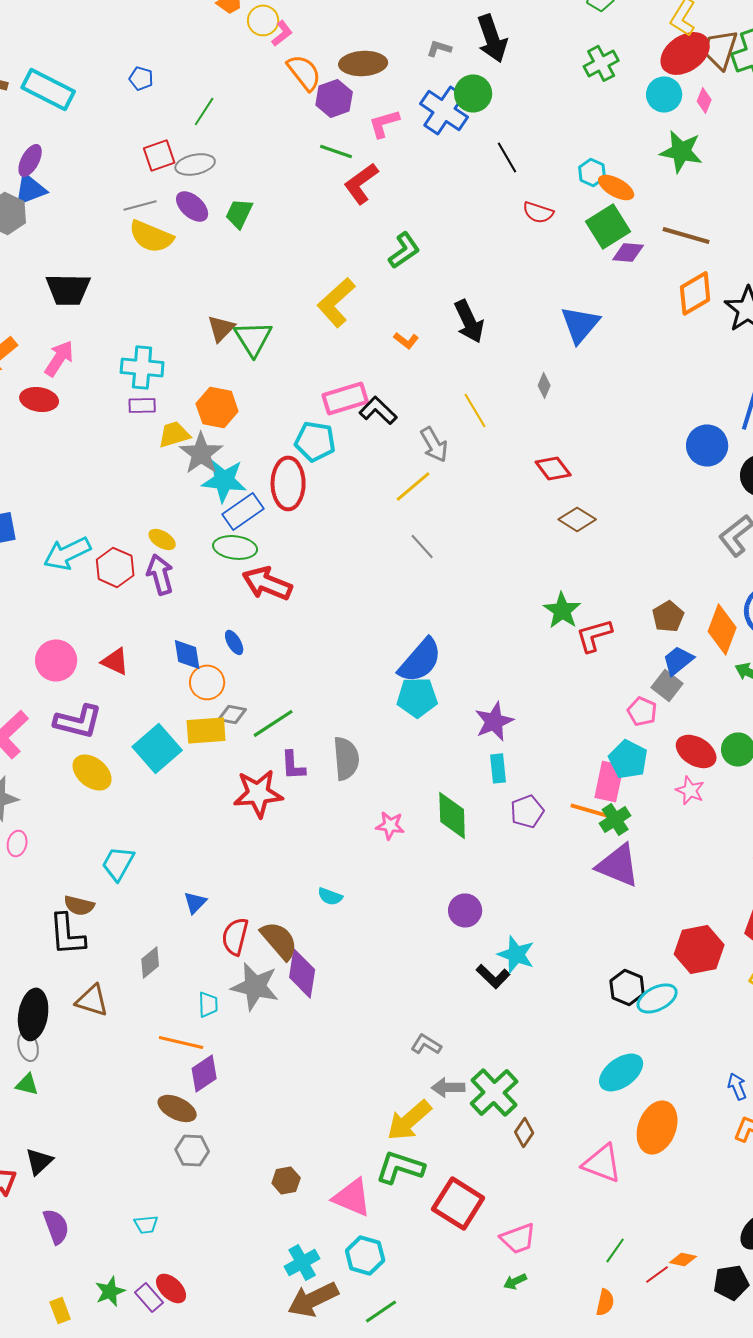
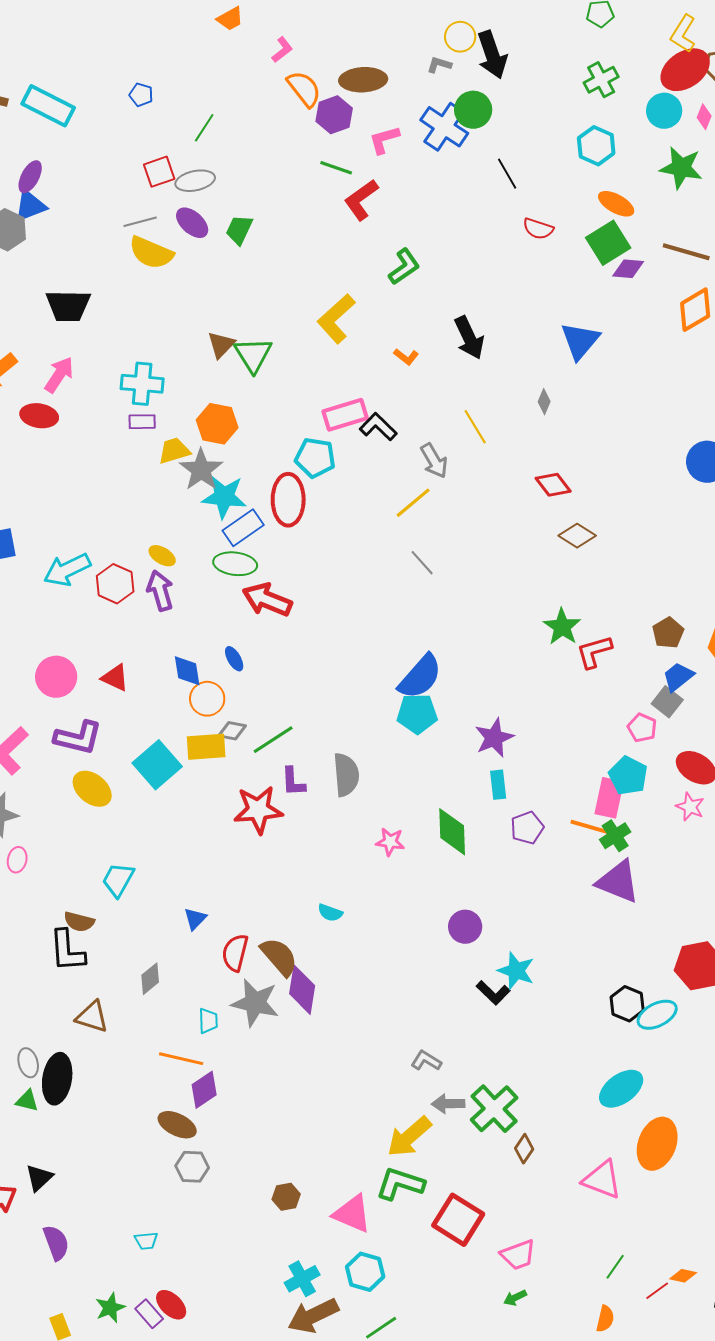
yellow circle: (263, 20) -> (460, 37), moved
cyan hexagon: (592, 172) -> (596, 146), moved, size x1.4
black ellipse: (33, 1014) -> (57, 1079), moved

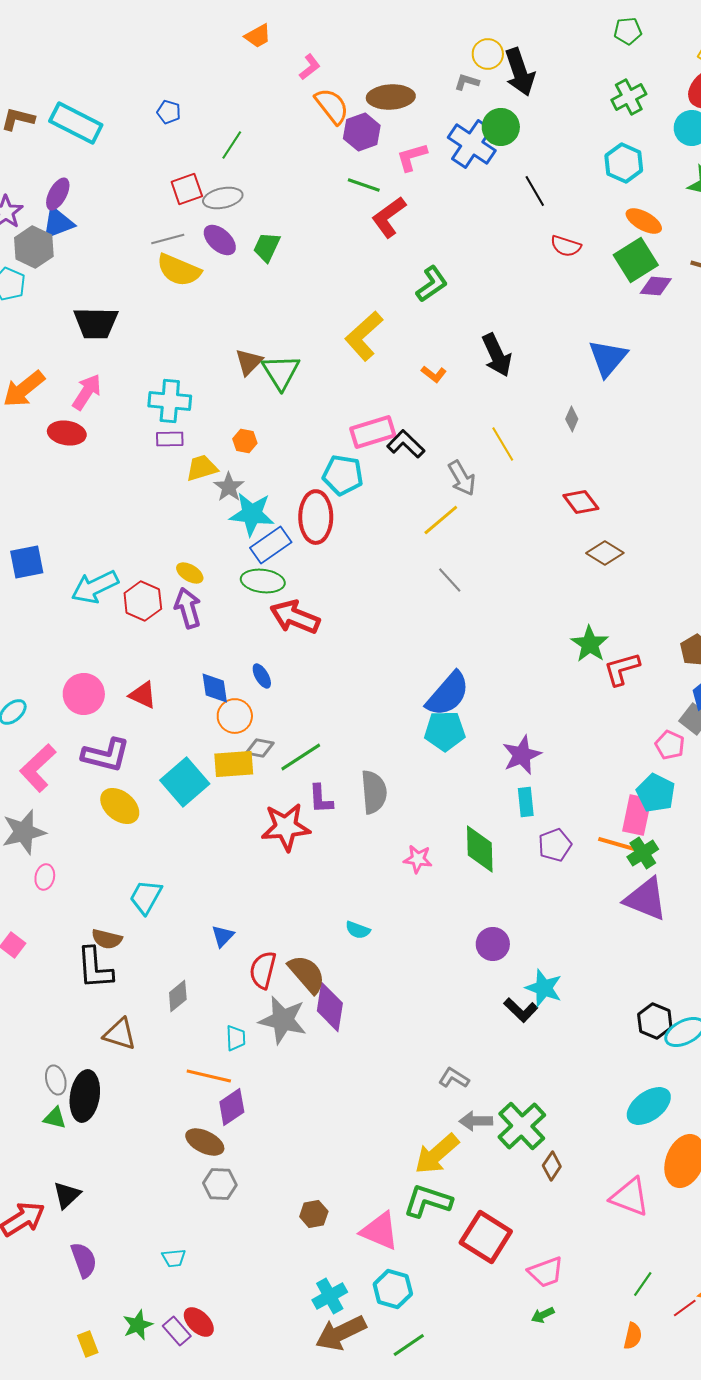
orange hexagon: (217, 424) -> (245, 441), size x0.6
gray star: (201, 470) -> (229, 487), size x0.7

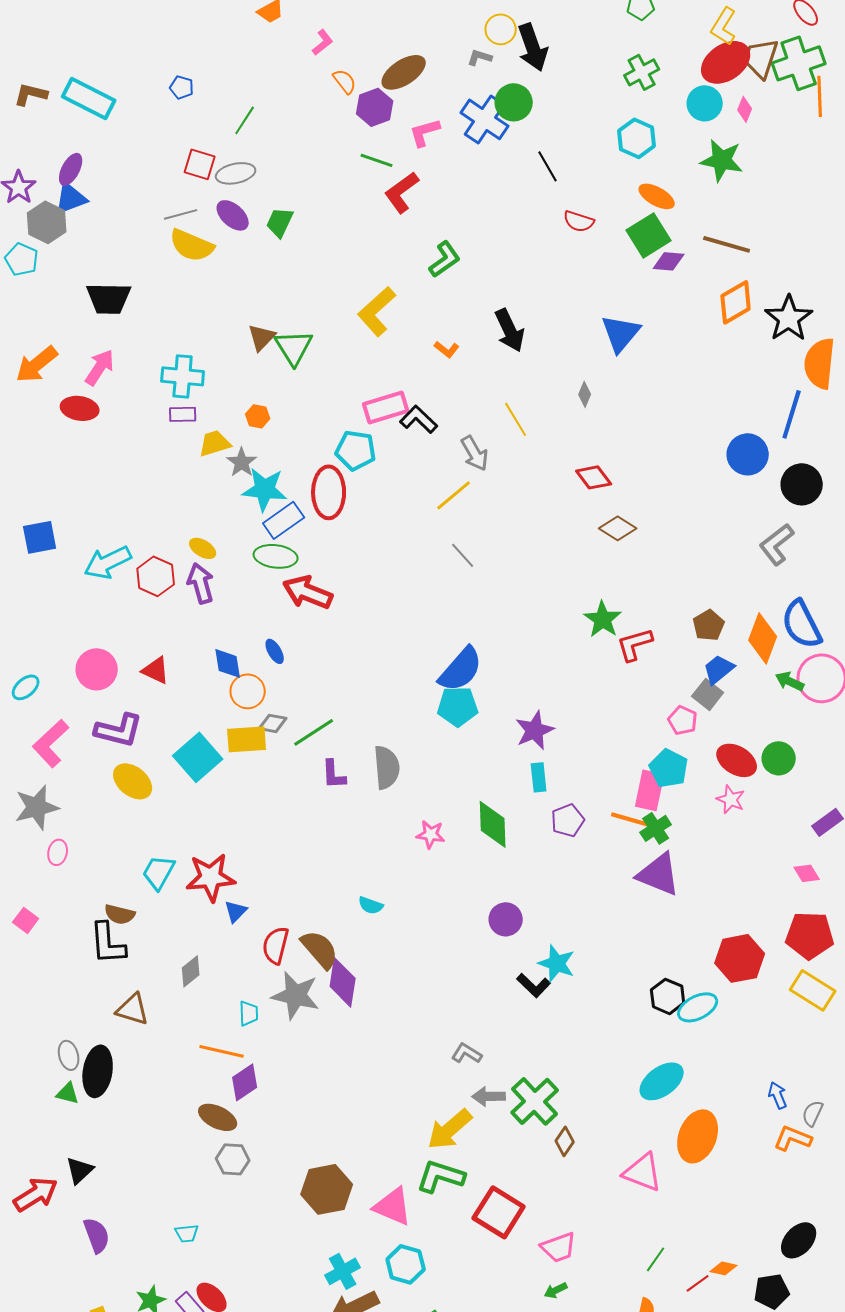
brown ellipse: (391, 97) -> (404, 72), turned -30
orange semicircle: (332, 106) -> (345, 81), size x0.7
red square: (187, 189) -> (200, 164), turned 36
red star: (286, 827) -> (211, 877), moved
brown hexagon: (314, 1214) -> (327, 1189), size x1.8

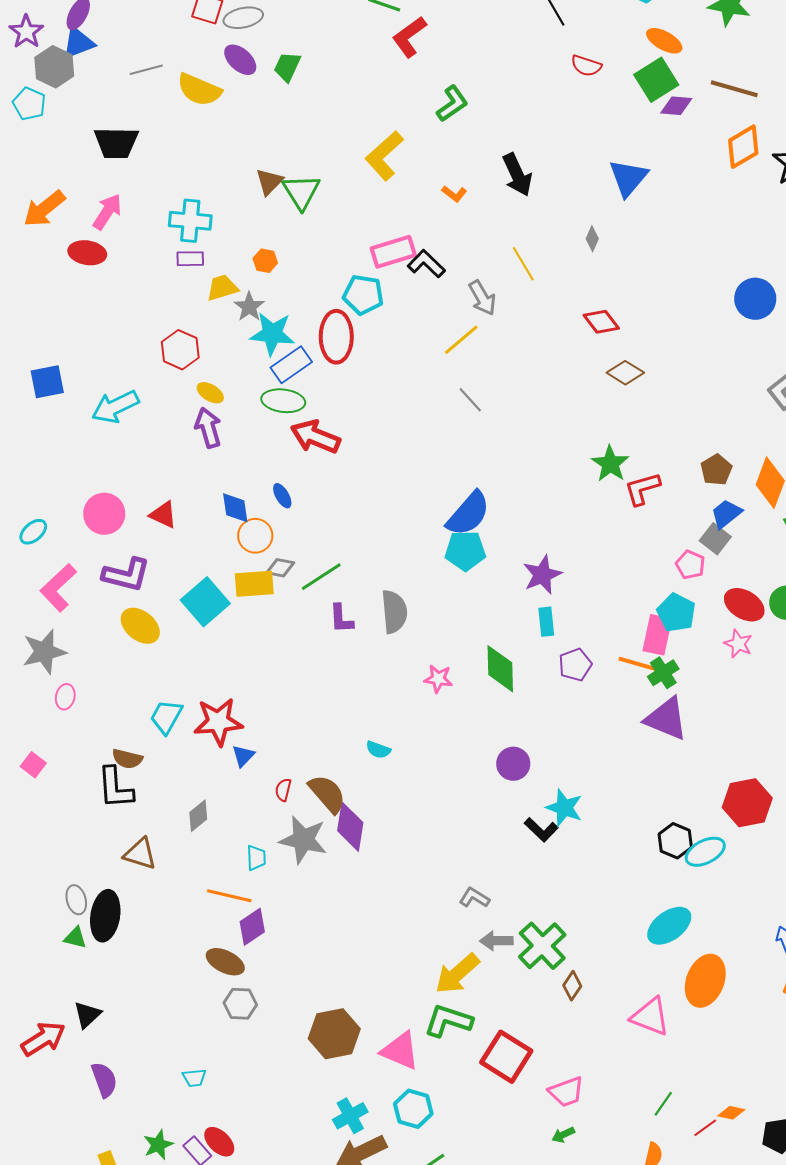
gray line: (181, 214) -> (146, 70), moved
red hexagon: (156, 576) -> (180, 350), moved
red semicircle: (276, 945) -> (283, 790), size x0.6

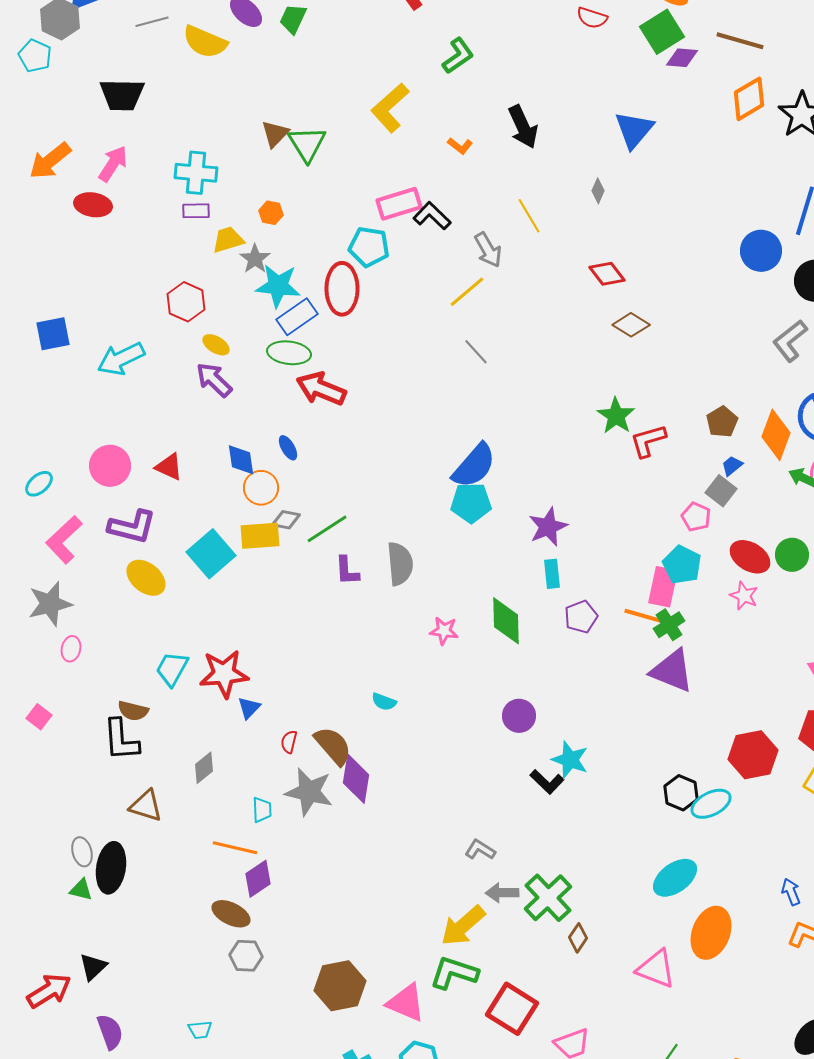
purple arrow: (208, 428) -> (214, 380), turned -30
blue trapezoid: (726, 514) -> (732, 466), size x0.7

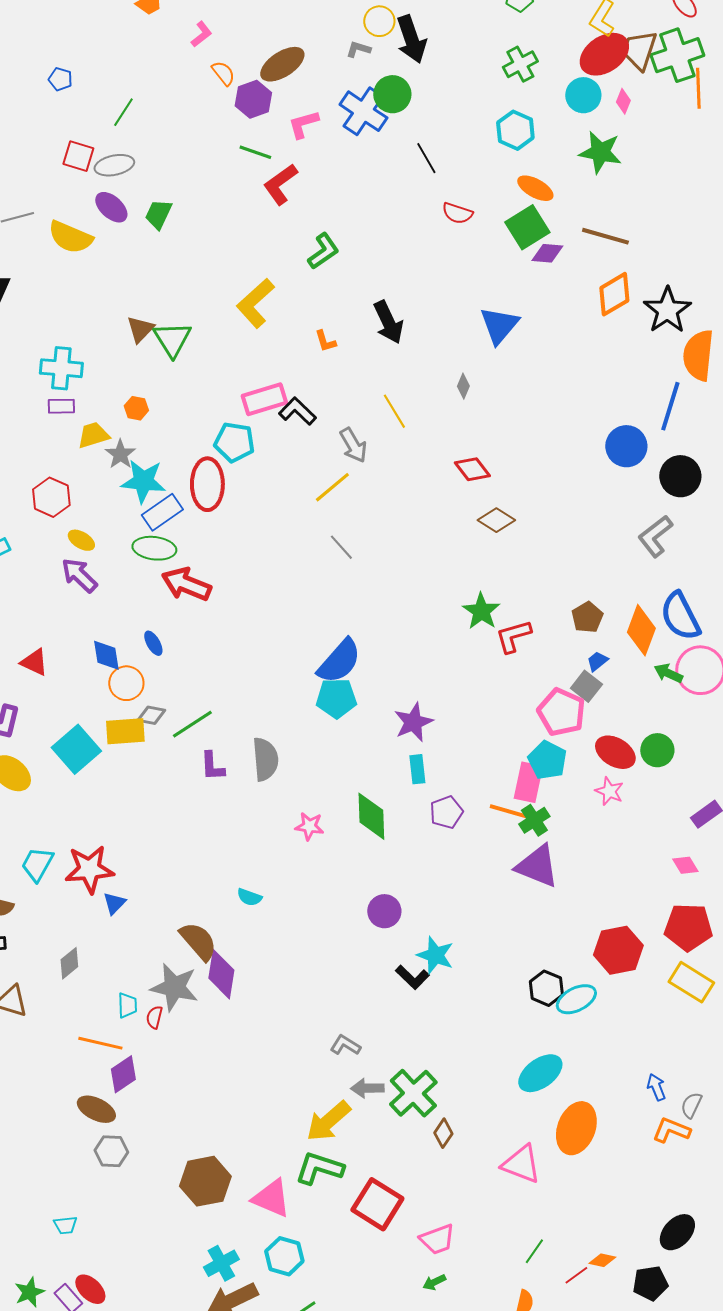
orange L-shape: (460, 146) -> (325, 341), turned 35
pink pentagon: (696, 517) -> (561, 712), size x1.6
red semicircle: (289, 742) -> (154, 1017), moved

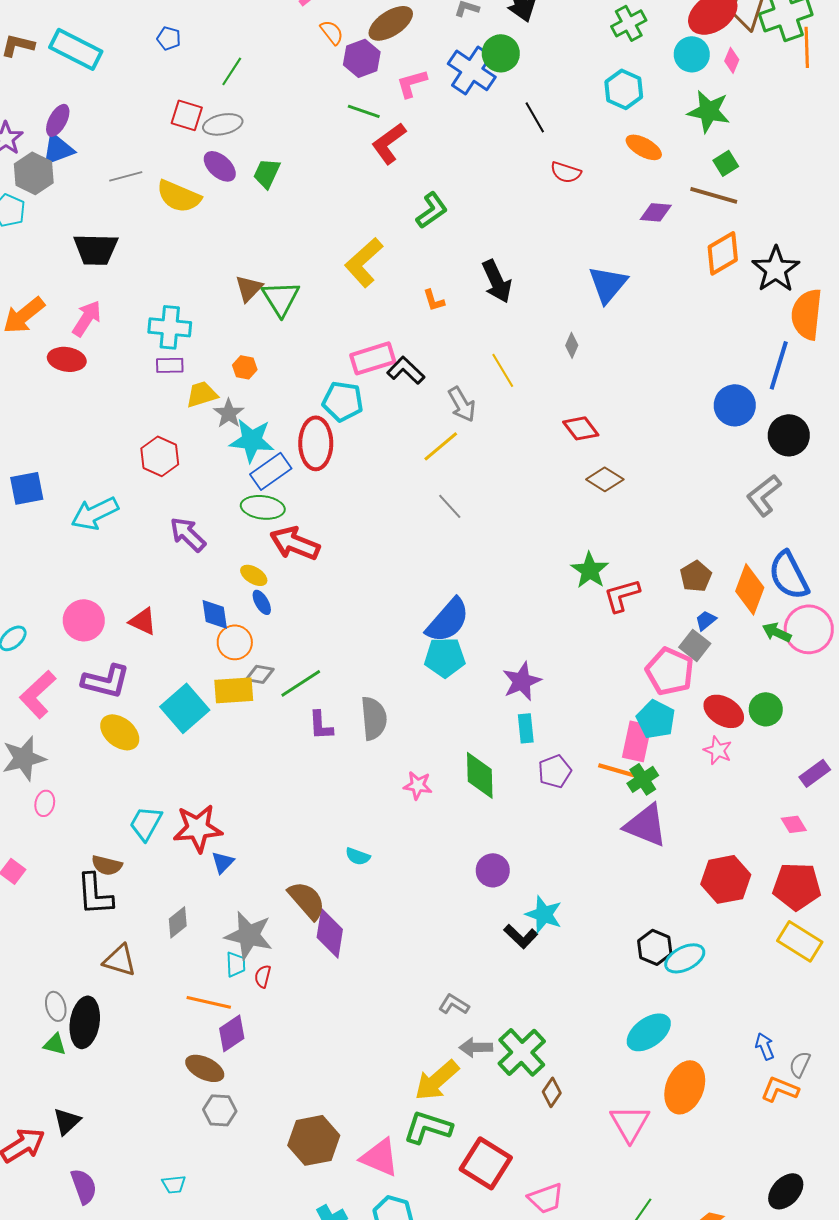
green square: (527, 227) -> (726, 163), moved, size x0.6
yellow ellipse: (81, 540) -> (254, 575), moved
red hexagon: (618, 950) -> (726, 879), moved
gray star: (174, 987) -> (249, 935), moved
pink triangle: (521, 1164) -> (630, 1123), turned 39

